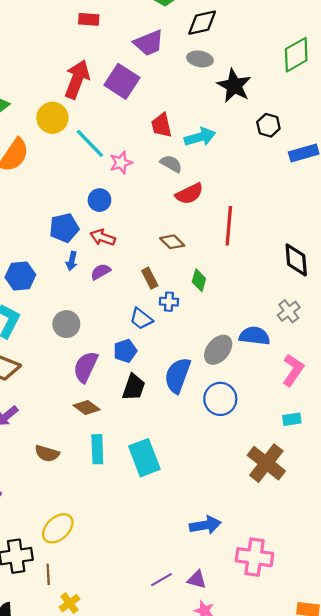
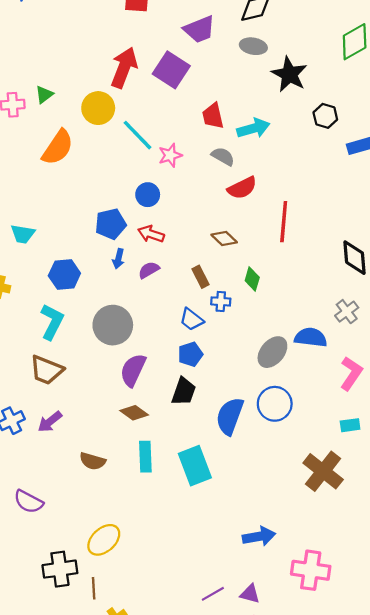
gray circle: (66, 324) -> (113, 325), size x1.4
blue pentagon: (125, 351) -> (190, 354), moved
blue semicircle: (178, 375) -> (230, 416), moved

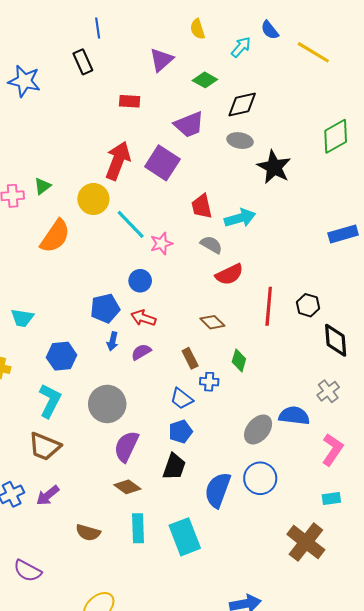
black hexagon: (325, 116) -> (308, 305), moved

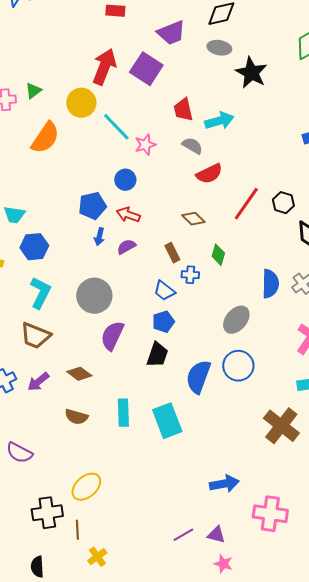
red line: (269, 306) -> (246, 204), turned 30
blue hexagon: (62, 356) -> (34, 247), moved
blue semicircle: (294, 416) -> (270, 284), moved, turned 84
brown diamond: (127, 487) -> (79, 374), moved

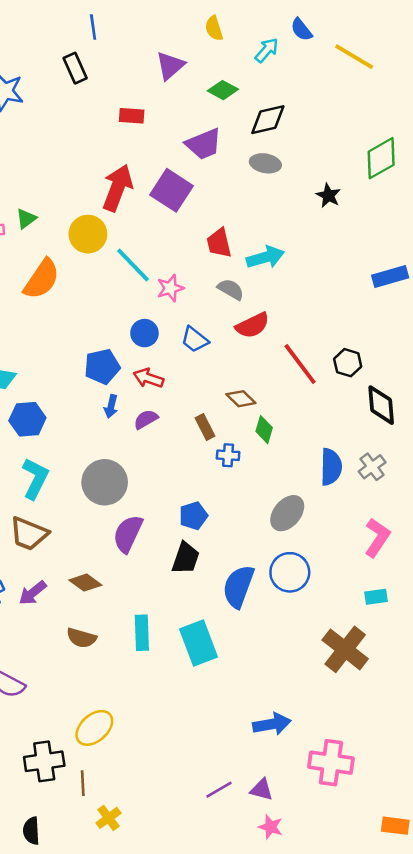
black star: (251, 73) -> (328, 195), moved, size x0.6
red line: (246, 204) -> (300, 364), turned -72
brown diamond: (193, 219) -> (241, 399), moved
blue trapezoid: (164, 291) -> (195, 340), moved

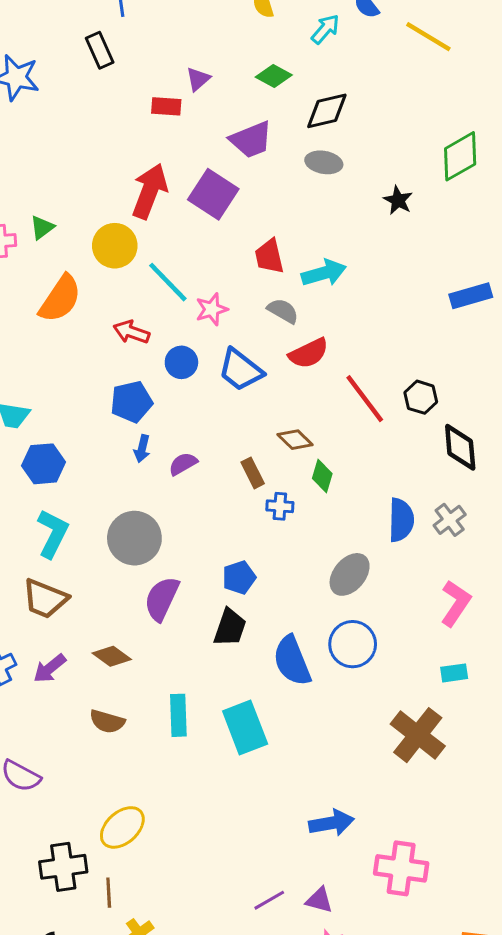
purple triangle: (170, 66) -> (198, 79), moved, size x0.7
blue trapezoid: (195, 340) -> (241, 370), size x1.4
red arrow: (148, 378) -> (131, 332), moved
blue semicircle: (238, 586) -> (292, 661), turned -42

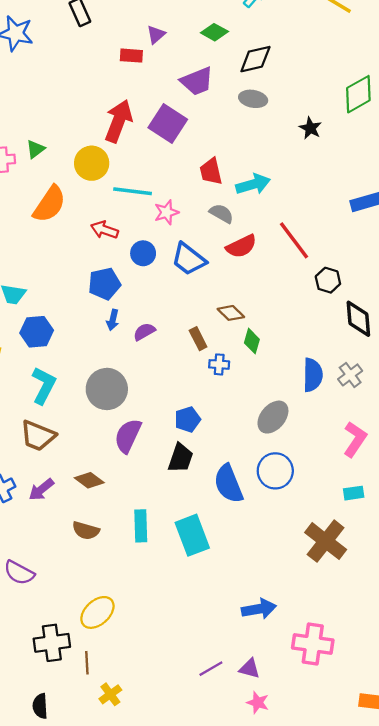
cyan line: (168, 282) -> (133, 191), turned -39
red line: (365, 399) -> (294, 240), moved

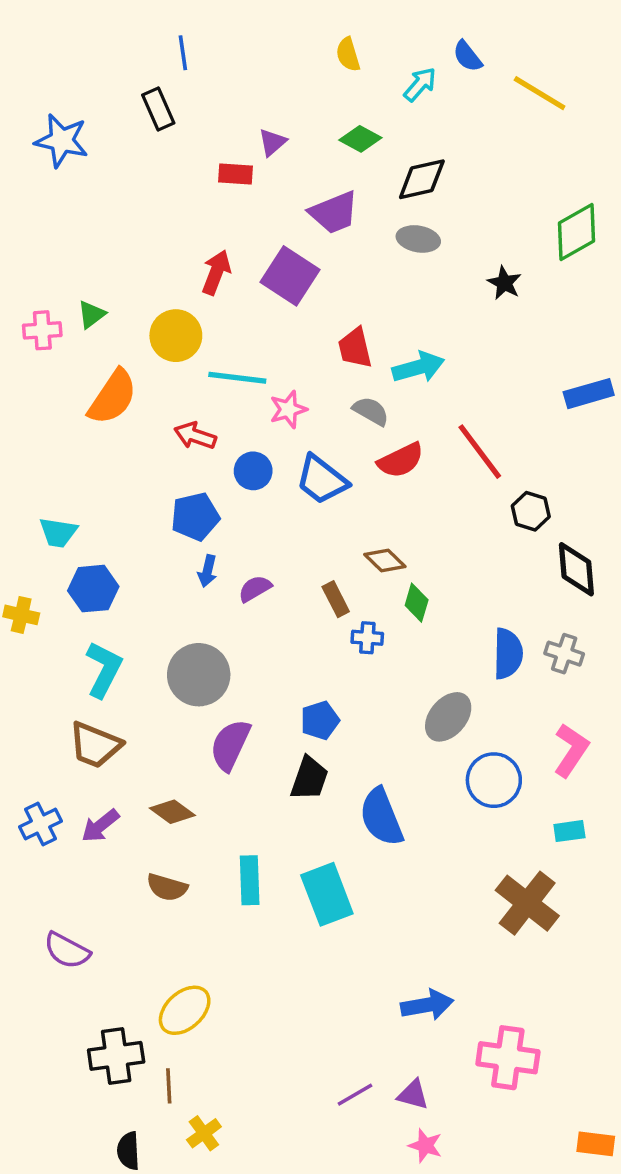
red arrow: (119, 121) -> (216, 272), size x0.7
gray cross: (350, 375) -> (564, 654), turned -35
blue circle: (275, 471) -> (494, 780), moved
black semicircle: (40, 706) -> (128, 1151), moved

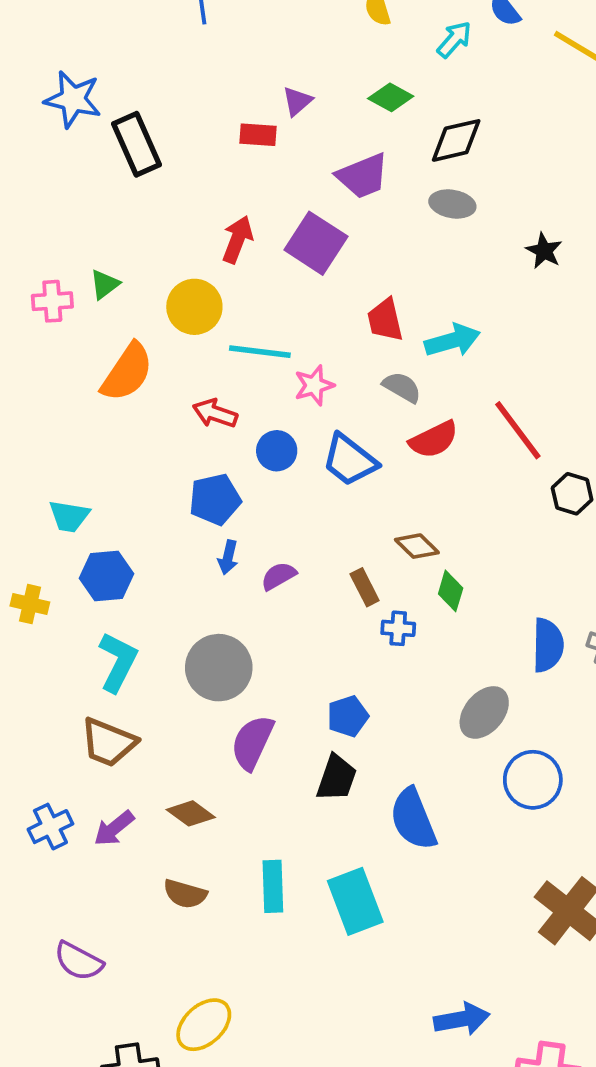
black rectangle: (158, 109) -> (136, 144), moved, size x1.4

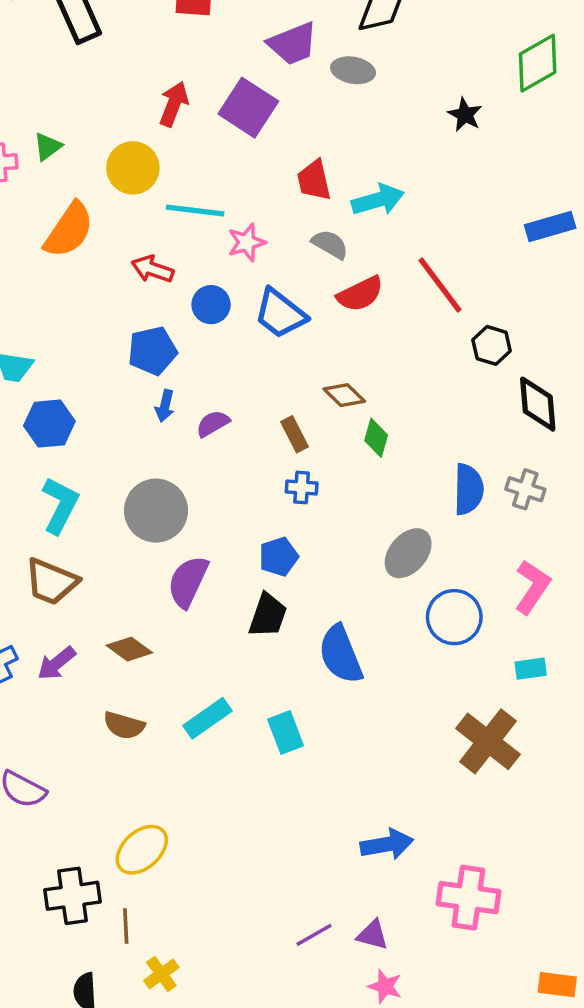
gray ellipse: (452, 204) -> (353, 70), moved
blue cross: (398, 628) -> (302, 487), moved
cyan rectangle: (273, 886) -> (207, 718), turned 57
cyan rectangle: (355, 901) -> (286, 733), size x0.7

